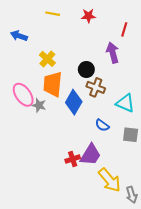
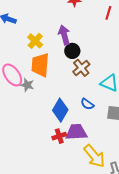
purple arrow: (113, 53) -> (64, 35), moved
brown cross: (96, 87) -> (81, 68), turned 30
blue diamond: (74, 102) -> (60, 110), moved
purple trapezoid: (91, 155) -> (76, 132), turned -125

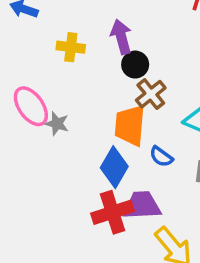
yellow cross: (35, 41) -> (71, 47), turned -35
orange trapezoid: (40, 65) -> (130, 125), moved
red cross: (59, 136) -> (113, 212), size x1.6

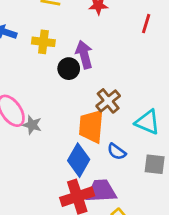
yellow cross: (71, 47) -> (43, 42), moved
black circle: (135, 65) -> (69, 69), moved

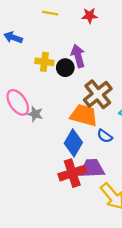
yellow cross: (43, 42) -> (44, 62), moved
brown cross: (108, 101) -> (98, 94), size x1.4
orange trapezoid: (91, 126) -> (84, 115), turned 100

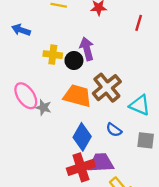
orange trapezoid: (84, 115) -> (77, 96), moved

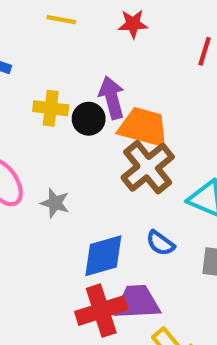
orange trapezoid: (77, 96) -> (143, 127), moved
gray star: (43, 107) -> (55, 203), moved
blue diamond: (82, 137) -> (103, 256), turned 44

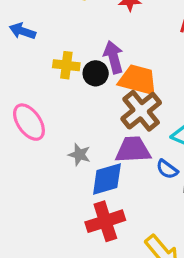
gray star: (55, 203) -> (79, 155), moved
blue semicircle: (160, 243) -> (167, 169), moved
purple trapezoid: (137, 302) -> (133, 150), moved

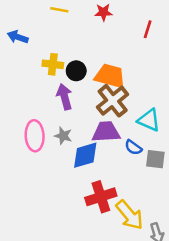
purple arrow: (113, 57) -> (64, 97), moved
pink ellipse: (29, 122) -> (35, 136), moved, turned 32
red cross: (105, 221) -> (101, 197), moved

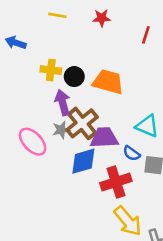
brown cross: (113, 101) -> (82, 123), moved
pink ellipse: (35, 136) -> (33, 142), turned -40
gray star: (63, 136) -> (61, 130), moved, turned -30
red cross: (101, 197) -> (116, 182), moved

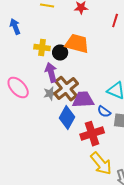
blue arrow: (16, 43) -> (15, 27), turned 49
orange trapezoid: (108, 82) -> (77, 44), moved
pink ellipse: (33, 142) -> (18, 88), moved
blue diamond: (83, 161) -> (67, 118), turned -45

